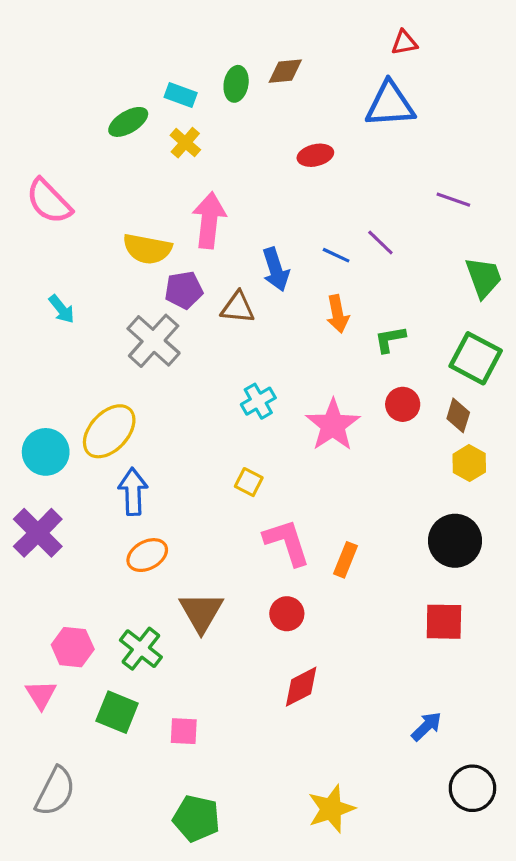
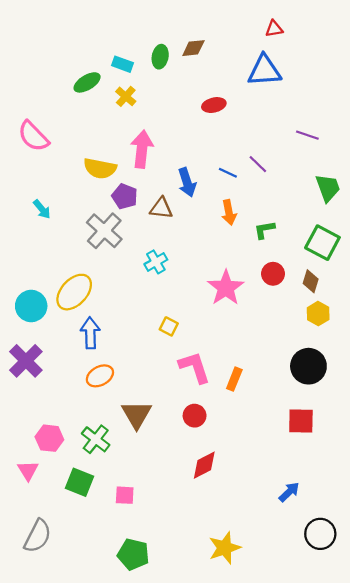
purple pentagon: (184, 290) -> (125, 196), turned 30
cyan cross: (258, 401) -> (156, 262), moved

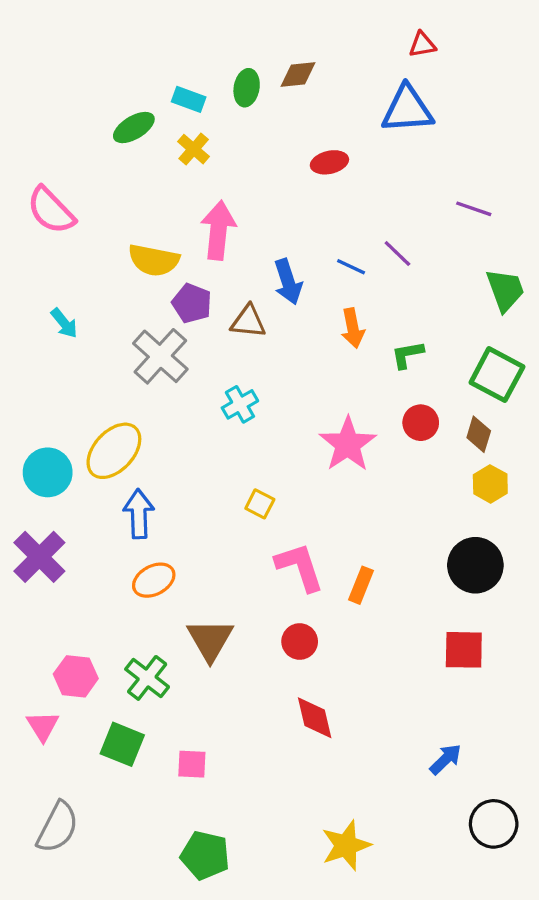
red diamond: (204, 465) -> (315, 718), turned -76

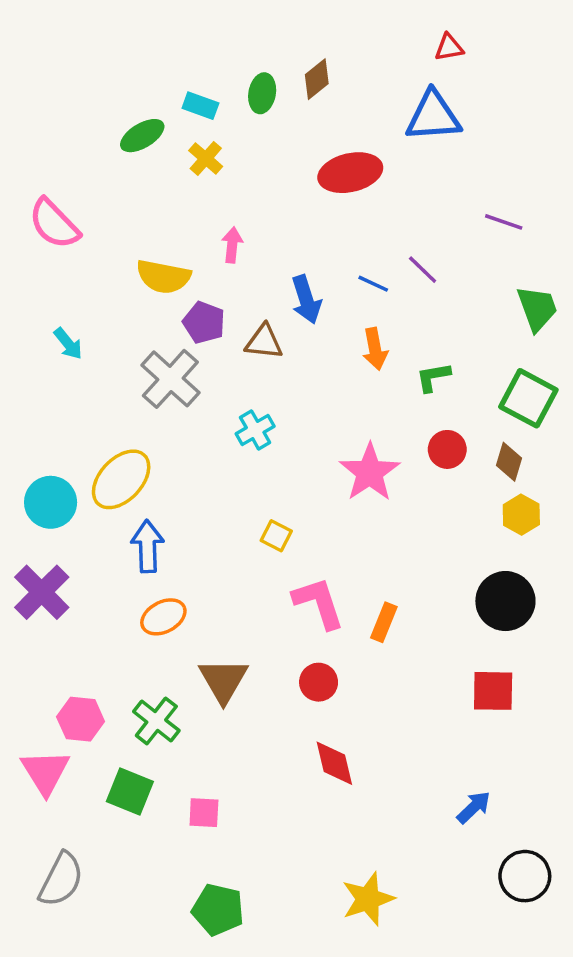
brown diamond: (298, 74) -> (317, 79), turned -33
red ellipse: (329, 162) -> (350, 173), size x1.6
pink arrow: (218, 230) -> (232, 245), size x0.6
pink triangle: (43, 726) -> (45, 772), size x1.4

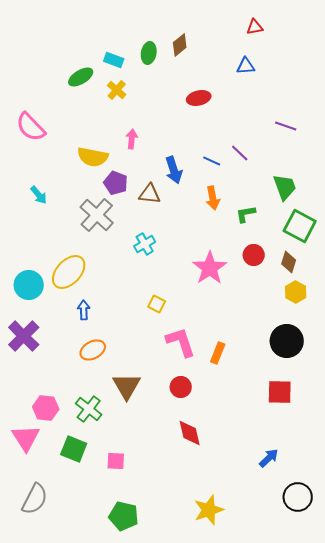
blue triangle: (433, 116) -> (246, 66), size x0.6
red ellipse: (350, 173) -> (199, 98), size x0.7
green trapezoid: (537, 308) -> (285, 187), moved
blue arrow: (148, 546) -> (84, 310), size x0.7

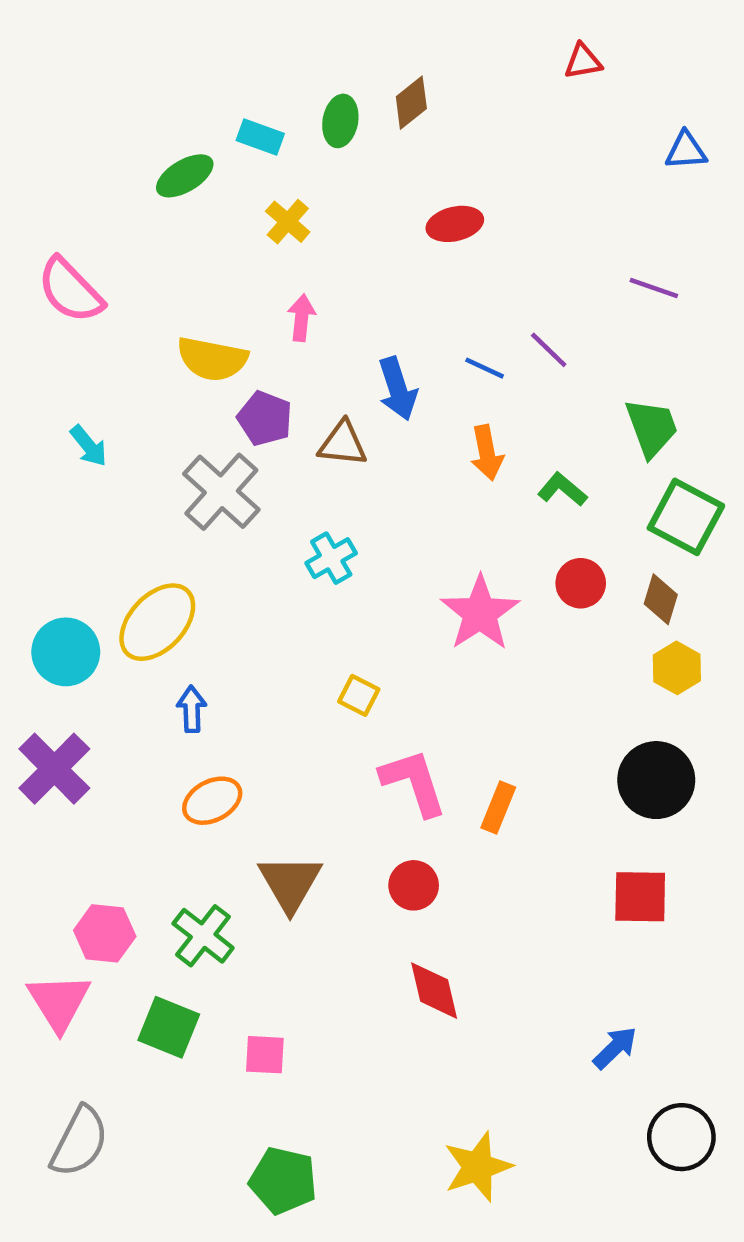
blue triangle: (246, 66) -> (686, 151), moved
yellow cross: (117, 90) -> (288, 222), moved
green L-shape: (246, 214) -> (562, 489), turned 50

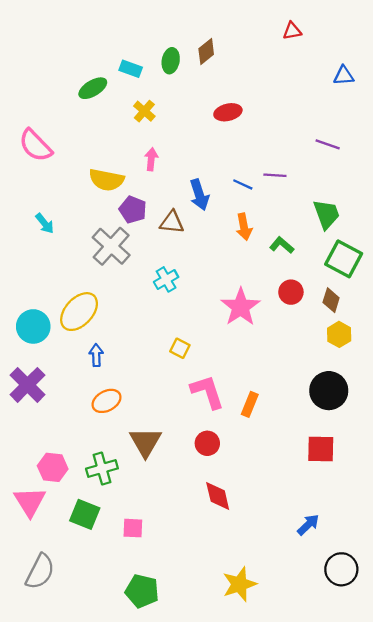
purple line: (549, 350) -> (275, 175), turned -40
green cross: (203, 936) -> (102, 469), turned 36

